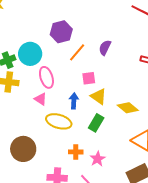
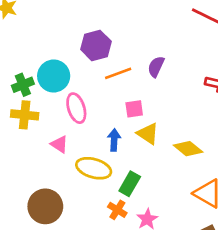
orange line: (77, 52) -> (118, 73), turned 30
pink triangle: (41, 99) -> (59, 144), moved
green rectangle: (96, 123) -> (130, 184), moved
orange cross: (76, 152) -> (117, 210), turned 32

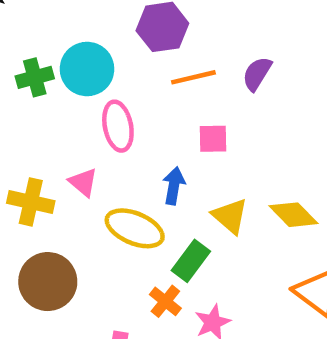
yellow cross: (25, 115) -> (31, 202), moved
yellow triangle: (148, 134) -> (230, 216), moved

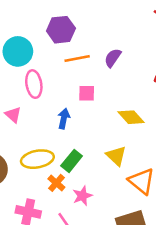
yellow diamond: (294, 215) -> (131, 117), moved
yellow triangle: (230, 216) -> (116, 156), moved
yellow ellipse: (135, 228) -> (37, 159), moved, turned -36

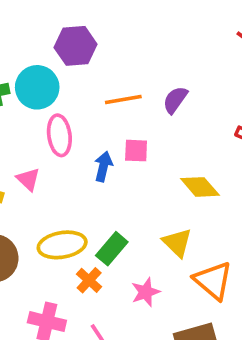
purple hexagon: (61, 30) -> (76, 46), moved
blue arrow: (64, 119) -> (103, 167), moved
pink star: (82, 196) -> (146, 292), moved

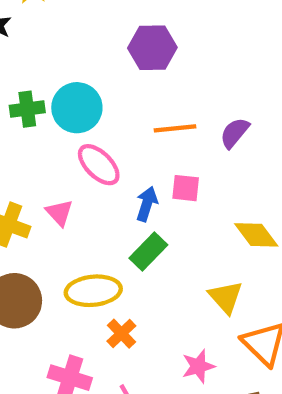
purple hexagon: (76, 46) -> (152, 48), moved
pink ellipse: (59, 135) -> (99, 165), turned -42
green rectangle: (112, 249) -> (148, 251), moved
pink star: (146, 292) -> (198, 366), moved

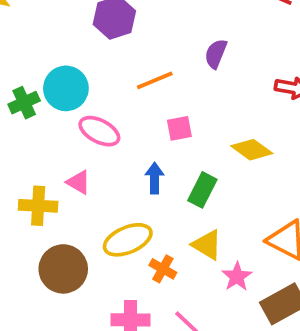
purple semicircle: (235, 133) -> (216, 54), moved
blue arrow: (147, 204) -> (155, 178), moved
green rectangle: (148, 251) -> (202, 190), moved
yellow triangle: (226, 297) -> (207, 245), moved

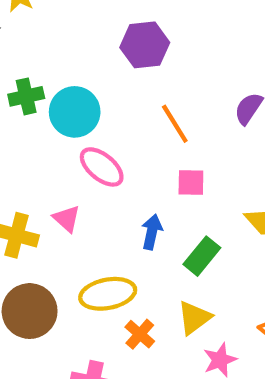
orange line: (155, 80) -> (175, 124), turned 69
green cross: (24, 103) -> (26, 96), moved
yellow triangle: (207, 245) -> (194, 318), turned 40

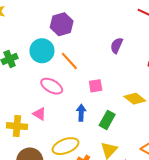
cyan circle: (75, 112) -> (42, 51), moved
orange line: (175, 124) -> (69, 61), moved

